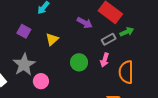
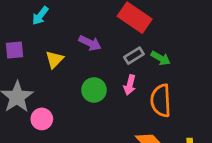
purple arrow: (85, 23) -> (90, 43), moved
purple square: (24, 31) -> (14, 50), turned -32
green arrow: (127, 32) -> (161, 58), moved, turned 56

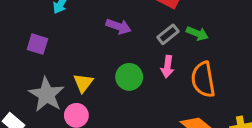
purple square: (14, 50) -> (37, 44), turned 30
yellow triangle: (55, 59) -> (83, 83), moved

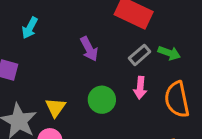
purple arrow: (119, 26) -> (89, 49), turned 45

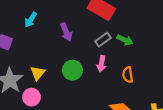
cyan arrow: (30, 28) -> (31, 20), moved
orange semicircle: (177, 99) -> (128, 75), size x0.6

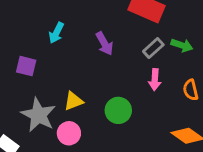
green circle: (72, 70) -> (118, 110), moved
yellow triangle: (38, 73) -> (73, 101), turned 35

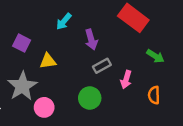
cyan arrow: (56, 33) -> (64, 21), moved
gray rectangle: (153, 48) -> (102, 66), moved
yellow triangle: (73, 101) -> (48, 61), moved

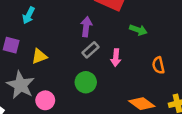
cyan arrow: (64, 21) -> (29, 15), moved
purple arrow: (91, 40) -> (86, 27), moved, turned -144
orange semicircle: (154, 95) -> (158, 65), moved

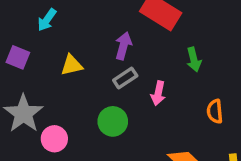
green arrow: (138, 30) -> (194, 59), turned 49
yellow triangle: (39, 56) -> (72, 65), moved

